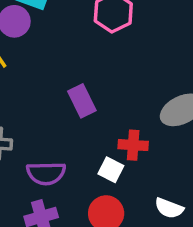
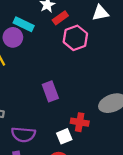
white square: (111, 170) -> (64, 136), turned 35

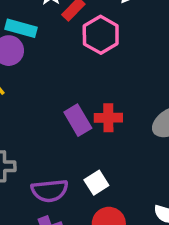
red cross: (80, 122) -> (108, 118), moved
white square: (64, 136) -> (96, 183), moved

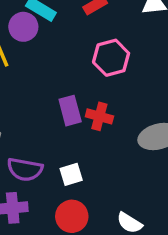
pink hexagon: (101, 35) -> (111, 58), moved

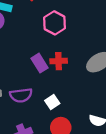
purple semicircle: (25, 169) -> (21, 95), moved

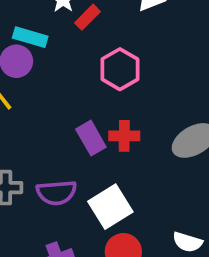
white square: (52, 102) -> (110, 207), size x1.6

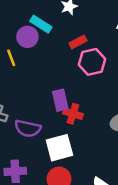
red rectangle: (88, 17) -> (78, 42), moved
red cross: (124, 136) -> (73, 114), moved

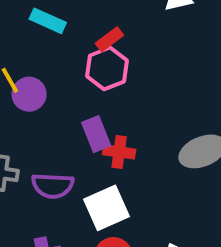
purple circle: (27, 37) -> (29, 94), moved
pink hexagon: (92, 62) -> (107, 68), moved

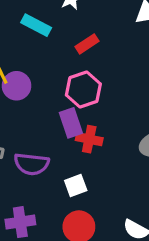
pink hexagon: (107, 68) -> (83, 90), moved
white square: (107, 208) -> (76, 186), size x0.6

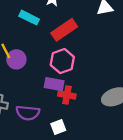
red rectangle: (87, 44) -> (64, 30), size x1.6
purple rectangle: (71, 123) -> (54, 84), turned -60

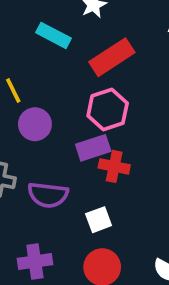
purple circle: (16, 59) -> (35, 124), moved
purple rectangle: (54, 84) -> (93, 148), turned -30

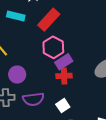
purple circle: (35, 124) -> (17, 74), moved
purple rectangle: (93, 148) -> (64, 62), moved

